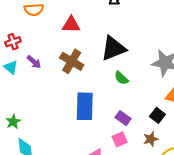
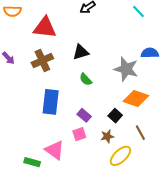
red triangle: (71, 25) -> (45, 28), size x1.4
black triangle: (113, 48) -> (81, 52), size x0.7
brown cross: (72, 61) -> (42, 61), turned 30

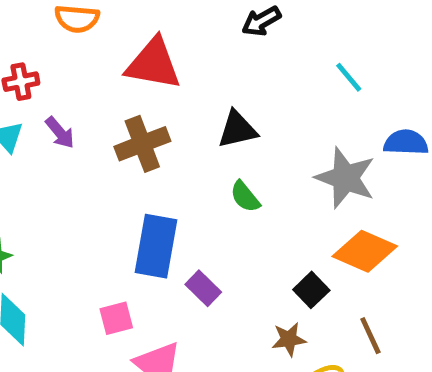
cyan line: (139, 11) -> (349, 77), moved
purple rectangle: (84, 115) -> (203, 288), moved
pink square: (79, 134) -> (116, 318), moved

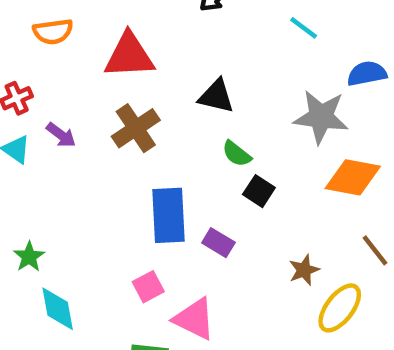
black triangle: (237, 129) -> (216, 96), turned 39
black square: (311, 290) -> (259, 191), moved

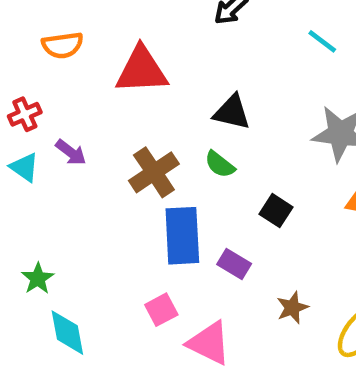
brown cross: (136, 128) -> (154, 172), moved
green semicircle: (237, 154) -> (220, 164), moved
brown star: (304, 270) -> (292, 308), moved

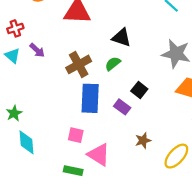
green semicircle: (220, 164) -> (113, 64), turned 98
purple rectangle: (234, 264) -> (122, 107), moved
pink square: (161, 310) -> (76, 135), turned 35

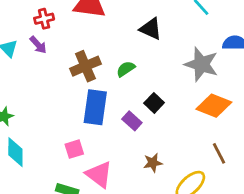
red cross: (15, 28) -> (44, 19), moved
black triangle: (121, 37) -> (151, 29), moved
pink square: (76, 135) -> (74, 149), turned -35

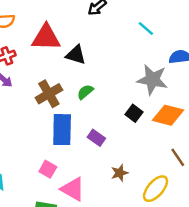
black triangle: (151, 29) -> (76, 55), moved
black square: (154, 103) -> (134, 113), moved
pink square: (74, 149) -> (48, 169), turned -36

